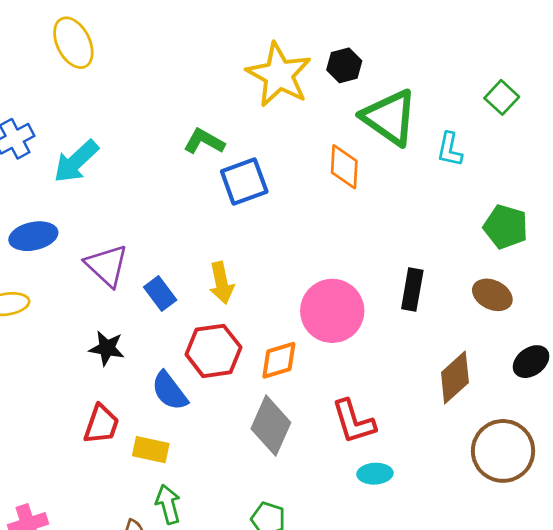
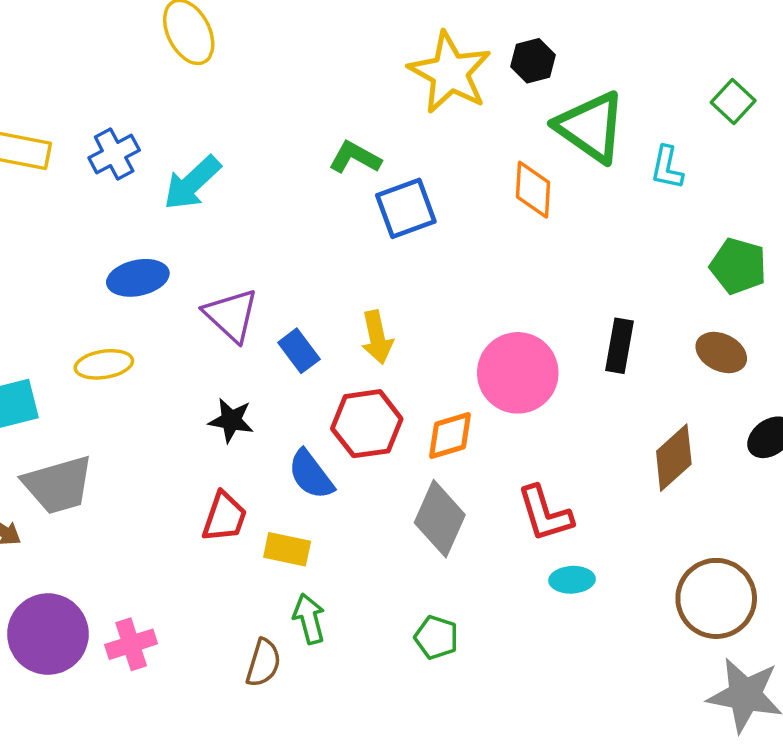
brown circle: (503, 451) -> (716, 598), moved

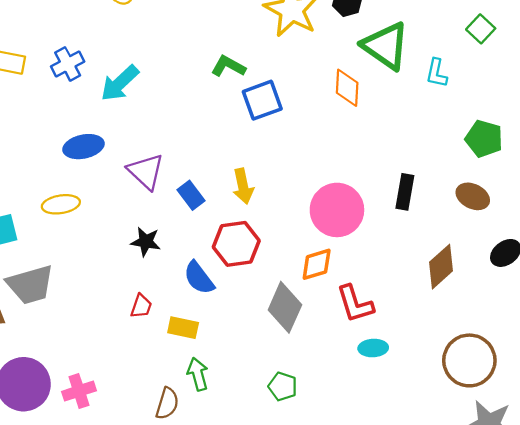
orange diamond: (450, 436) -> (317, 264), moved
red trapezoid: (224, 517) -> (141, 306), size x0.7

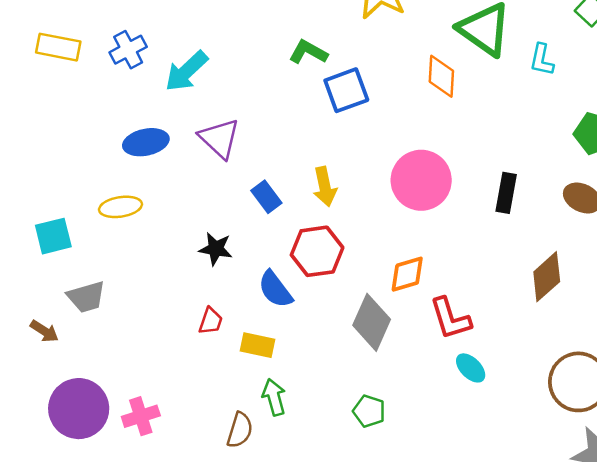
purple triangle: (146, 171) -> (219, 138), moved
pink circle: (337, 210) -> (421, 180), moved
gray trapezoid: (30, 285) -> (86, 297), size x0.7
cyan ellipse: (373, 348) -> (471, 368), turned 48

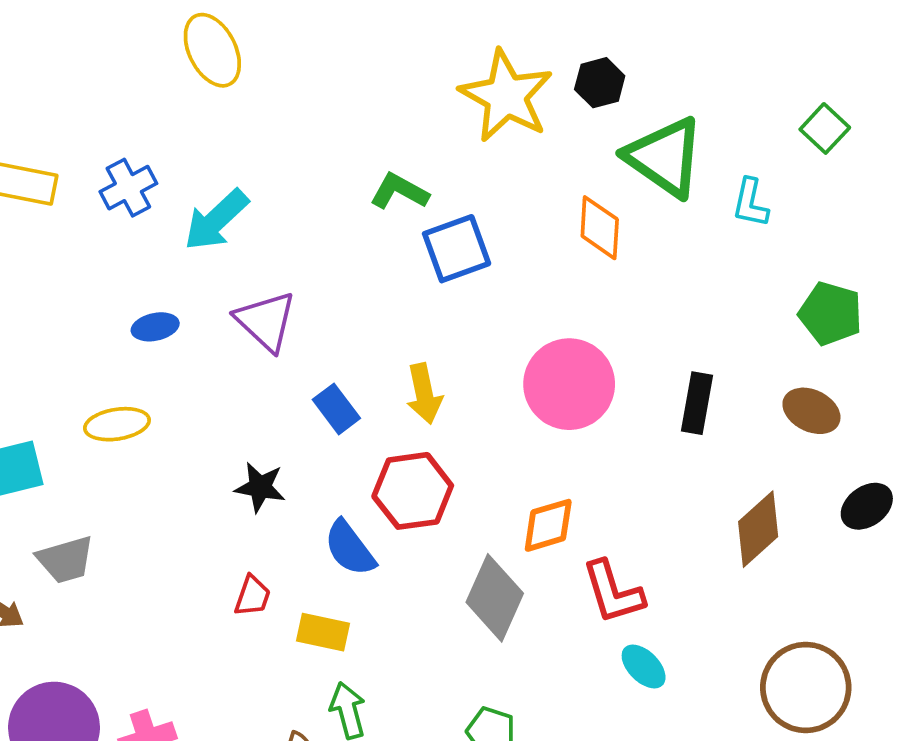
blue ellipse: (146, 142) -> (155, 327), size x0.7

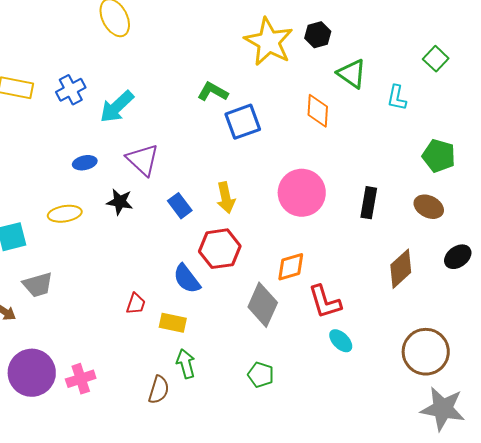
green triangle: (665, 157) -> (352, 74), size x0.7
black star: (260, 487) -> (120, 202), moved

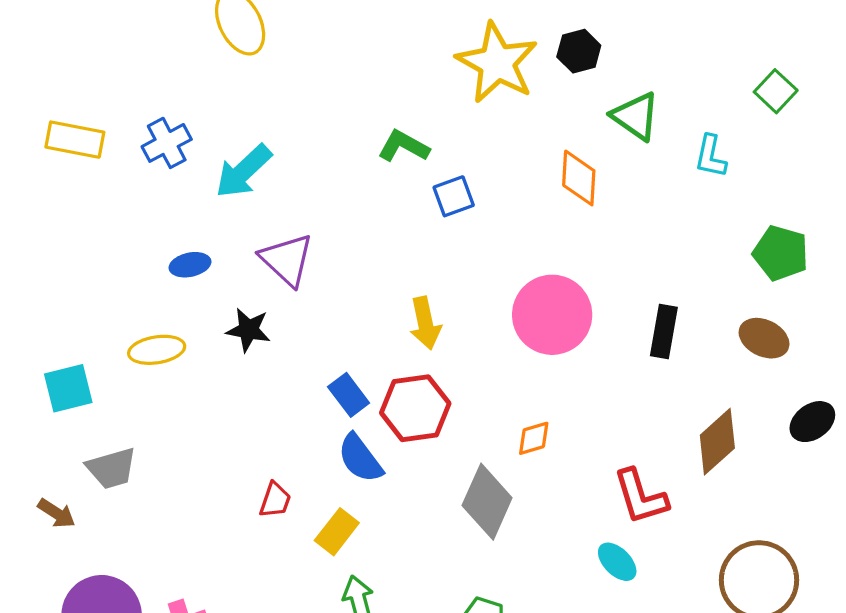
blue square: (243, 122) -> (454, 196), size x0.7
blue rectangle: (180, 206) -> (349, 395), moved
orange diamond: (291, 267) -> (534, 438), size x0.7
red L-shape: (325, 302) -> (641, 497), moved
yellow rectangle: (173, 323) -> (337, 532), turned -64

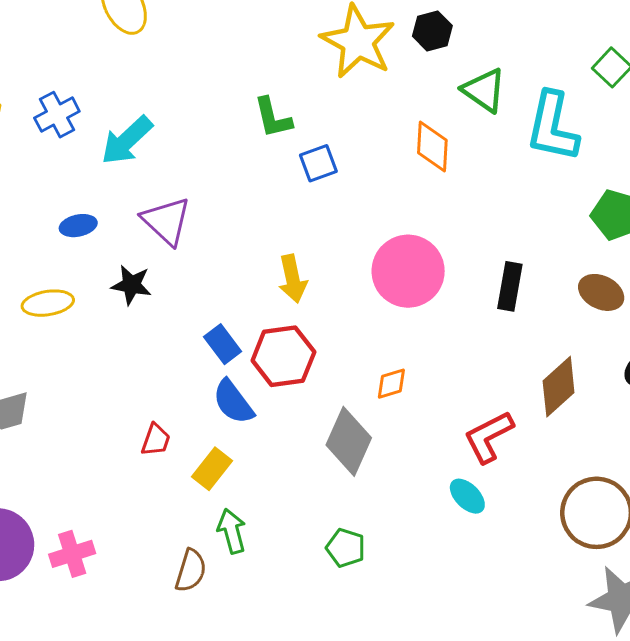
green L-shape: (404, 146) -> (273, 118), turned -132
cyan L-shape: (711, 156) -> (552, 127), size x1.8
red L-shape: (641, 497) -> (489, 437), turned 80

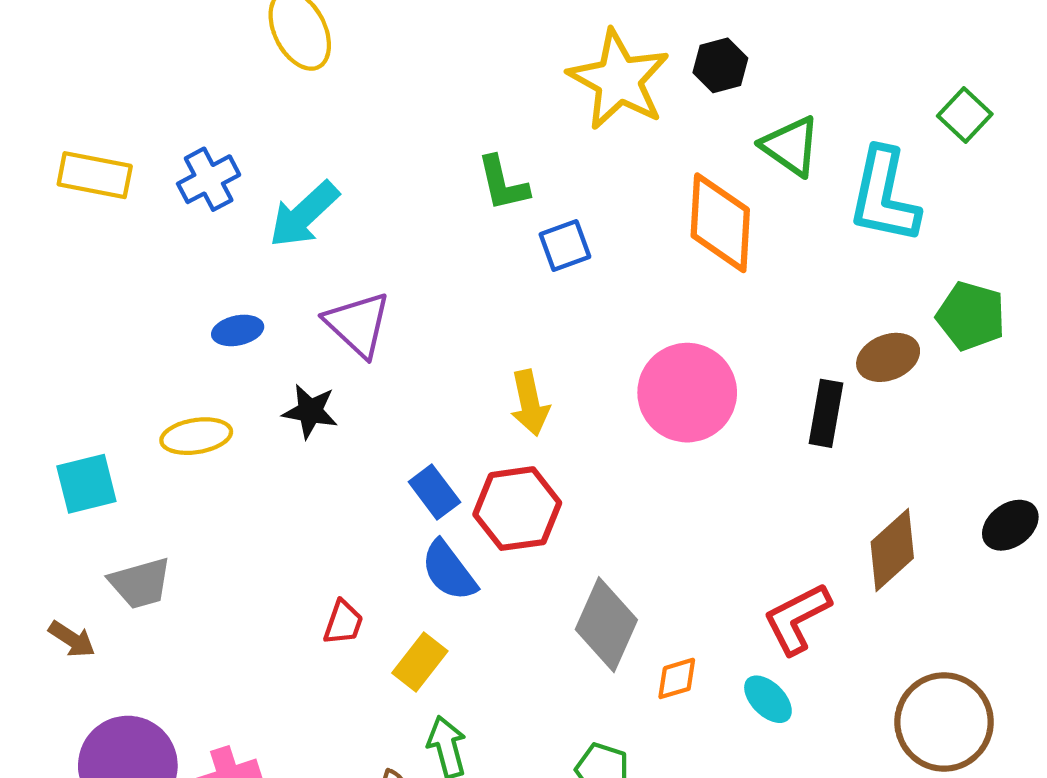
orange diamond: (432, 146) -> (720, 223), size x1.4
brown ellipse: (601, 292) -> (888, 357), moved, turned -48
orange diamond: (391, 384) -> (677, 678), moved

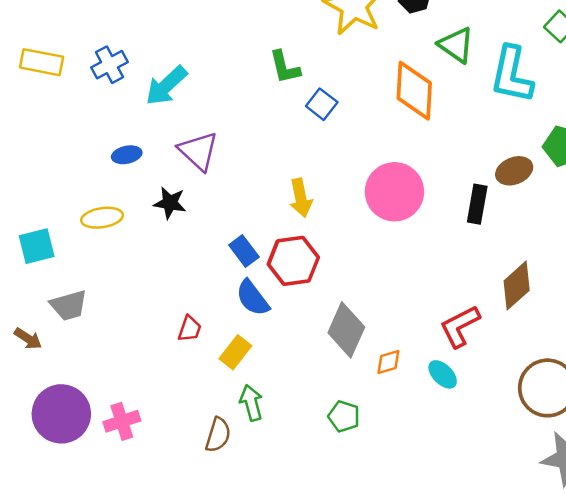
blue square: (565, 246) -> (322, 104), turned -32

